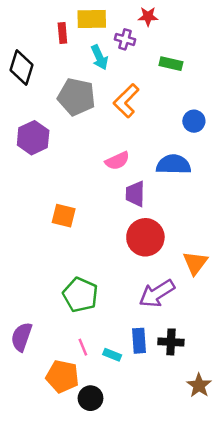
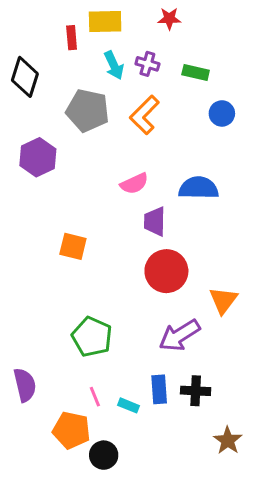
purple cross: (125, 39) -> (147, 64), moved
blue circle: (194, 121) -> (222, 113), moved
purple semicircle: (22, 337) -> (25, 385), turned 148

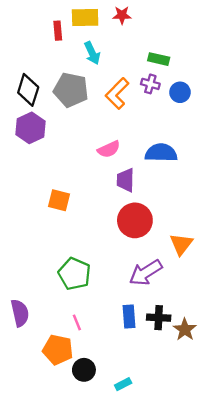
red star: (169, 19) -> (122, 15), moved
purple cross: (147, 64) -> (150, 84), moved
black diamond: (25, 77) -> (28, 90), moved
cyan rectangle: (128, 405) -> (123, 384), moved, turned -49
brown star: (228, 440) -> (185, 330), moved

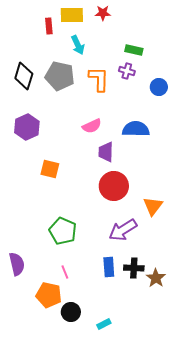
blue circle: (180, 92) -> (159, 87), moved
orange L-shape: (117, 93) -> (99, 79), turned 136
purple hexagon: (31, 128) -> (27, 127), moved

